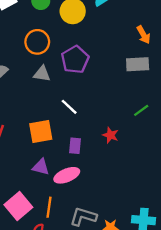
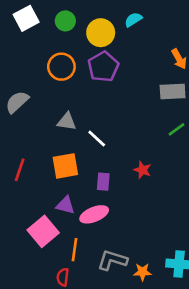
purple pentagon: (75, 60) -> (103, 67), moved
gray triangle: (42, 74) -> (67, 122), moved
green line: (141, 110) -> (176, 129), moved
pink square: (18, 206) -> (43, 231), moved

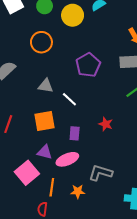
purple pentagon: (103, 67) -> (88, 65), moved
gray L-shape: (112, 260) -> (101, 173), moved
orange star: (142, 272) -> (78, 191), moved

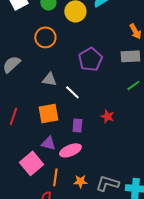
gray L-shape: (101, 173) -> (107, 183), moved

